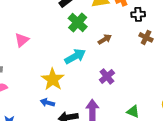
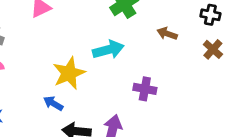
brown arrow: (105, 39) -> (167, 34), moved, turned -144
purple cross: (107, 76) -> (145, 89), turned 35

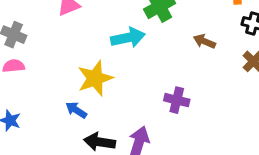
cyan arrow: (108, 50) -> (128, 38), moved

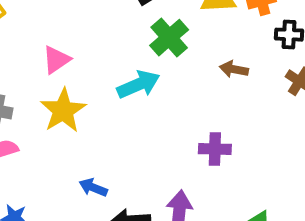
yellow star: (95, 78) -> (63, 111), moved

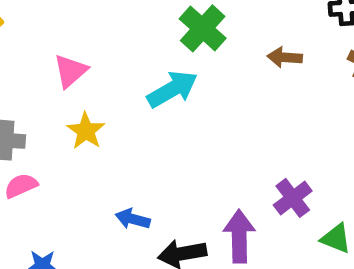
yellow star: (63, 111) -> (86, 131), size x0.7
purple cross: (215, 149) -> (293, 198), moved, turned -32

